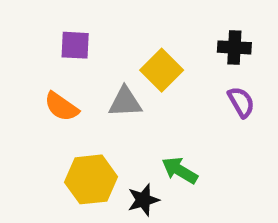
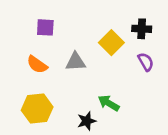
yellow square: (162, 70) -> (111, 43), moved
yellow hexagon: (91, 179) -> (37, 109), moved

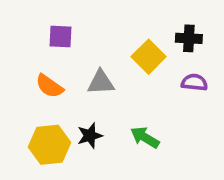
purple semicircle: (146, 62) -> (194, 82), turned -54
black star: (87, 121) -> (90, 136), moved

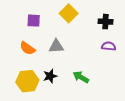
yellow square: (149, 57) -> (69, 13), moved

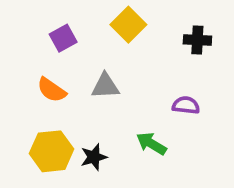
purple square: (34, 21) -> (63, 38), turned -32
purple semicircle: (109, 46) -> (186, 105), moved
black star: (50, 76) -> (94, 157), moved

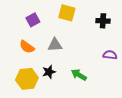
yellow square: (128, 25) -> (67, 13), turned -30
purple semicircle: (186, 105) -> (110, 55), moved
black star: (94, 157) -> (49, 72), moved

